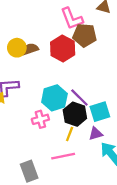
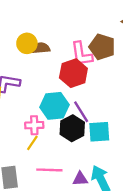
pink L-shape: (72, 19) -> (82, 54), moved
red hexagon: (63, 48) -> (73, 73), moved
yellow line: (70, 134) -> (32, 143), moved
purple triangle: (96, 134) -> (80, 179), moved

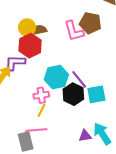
red hexagon: (73, 73) -> (30, 46), moved
pink line: (49, 170) -> (36, 130), moved

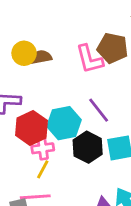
red hexagon: (30, 46) -> (32, 128), moved
purple line: (79, 79) -> (99, 110), moved

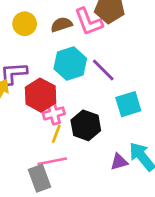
brown semicircle: (41, 57) -> (61, 24), moved
cyan hexagon: (64, 123) -> (70, 64), moved
black hexagon: (88, 147) -> (86, 125), moved

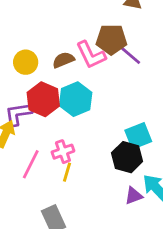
purple line: (103, 70) -> (129, 54), moved
red hexagon: (41, 95) -> (43, 99), moved
black hexagon: (86, 125) -> (127, 157), moved
pink line: (52, 161) -> (31, 164), moved, turned -48

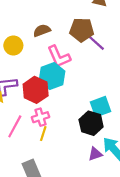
pink L-shape: (91, 55) -> (59, 57), moved
brown semicircle: (63, 60) -> (42, 30), moved
red hexagon: (43, 99) -> (36, 90), moved

